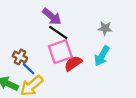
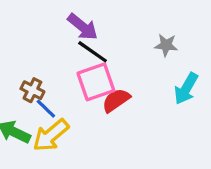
cyan arrow: (102, 56) -> (186, 89), moved

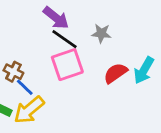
gray star: (166, 45) -> (101, 33), moved
red semicircle: (116, 100) -> (115, 73), moved

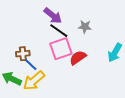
brown cross: (13, 72) -> (23, 54), turned -32
red semicircle: (115, 73) -> (78, 58), moved

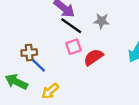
pink square: (61, 49) -> (74, 47), size x0.6
yellow arrow: (34, 81) -> (50, 91), moved, size x0.7

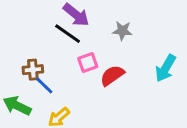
black line: (71, 26) -> (68, 34), moved

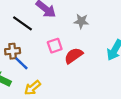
black line: (68, 34) -> (23, 23), moved

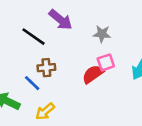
pink square: (55, 46) -> (106, 62), moved
brown cross: (13, 51) -> (46, 68), moved

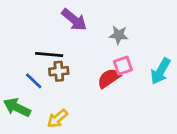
black line: (33, 37) -> (49, 54), moved, turned -30
blue line: (32, 83) -> (34, 81), moved

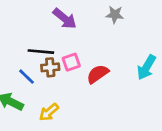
gray star: (119, 35) -> (115, 15), moved
pink square: (123, 66) -> (71, 62), moved

